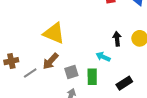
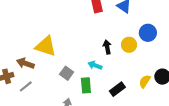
brown arrow: (51, 61) -> (25, 63), moved, turned 72
gray square: (71, 72) -> (67, 73), moved, turned -32

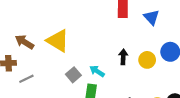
brown arrow: (25, 63) -> (24, 42), moved
cyan arrow: (95, 65) -> (97, 71), moved

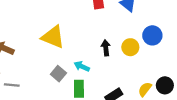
yellow triangle: (58, 41) -> (53, 37), moved
gray line: (26, 79) -> (12, 85), turned 40

